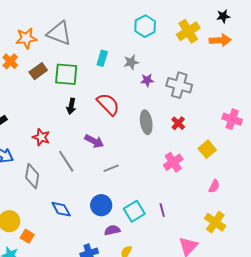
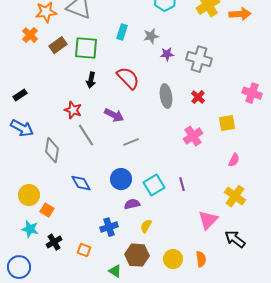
red star: (41, 137) -> (73, 110), moved
yellow square: (207, 149) -> (227, 123), turned 30

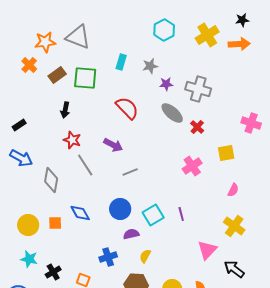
black arrow: (91, 80) -> (65, 110), moved
gray ellipse: (166, 96) -> (172, 113), moved, turned -40
orange square: (47, 210) -> (55, 223), moved, turned -32

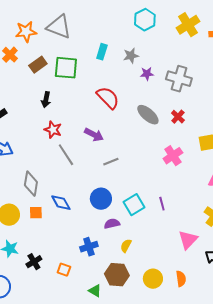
gray ellipse: (172, 113) -> (148, 115), moved
gray diamond: (51, 180) -> (31, 184), moved

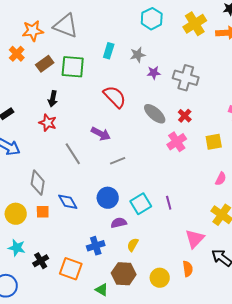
red star: (53, 130) -> (48, 123), moved
pink cross: (173, 156) -> (177, 142), moved
orange square: (64, 270) -> (71, 269), size x1.6
orange semicircle: (181, 279) -> (188, 269), moved

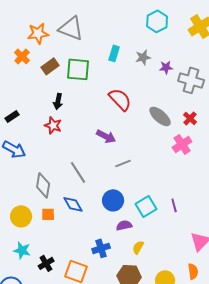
purple star: (154, 73) -> (166, 67), moved
gray line: (73, 154) -> (78, 172), moved

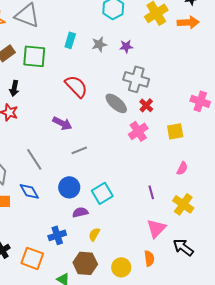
purple star: (166, 67) -> (126, 46), moved
gray cross: (191, 80) -> (136, 79), moved
purple line: (174, 205) -> (151, 192), moved

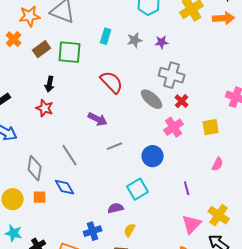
blue circle: (69, 187) -> (153, 156), moved
yellow cross: (183, 204) -> (219, 215), moved

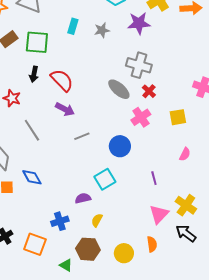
purple star: (162, 42) -> (139, 23), moved, size x1.6
red semicircle: (112, 82) -> (62, 80), moved
black arrow: (50, 84) -> (34, 74), moved
gray line: (70, 155) -> (32, 130), moved

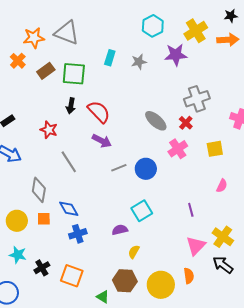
gray cross: (139, 65) -> (197, 99), moved, turned -35
blue circle: (120, 146) -> (146, 169), moved
blue cross: (60, 221) -> (78, 234), moved
yellow circle: (124, 253) -> (161, 285), size x1.4

